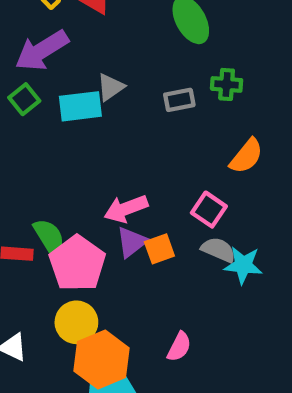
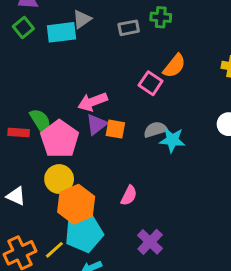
pink square: (209, 210) -> (151, 83), moved
orange square: (159, 249) -> (115, 129), turned 30
gray semicircle: (218, 250) -> (155, 130), turned -40

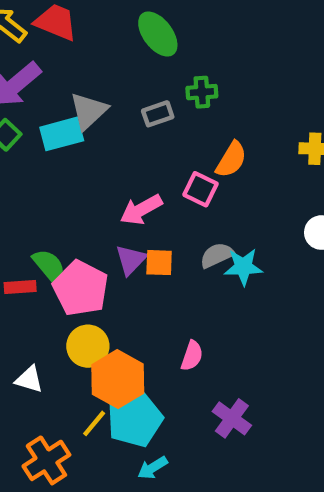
gray triangle: (82, 19) -> (89, 111), size x1.4
pink arrow: (93, 102) -> (141, 210), moved
yellow line: (54, 250) -> (94, 423), moved

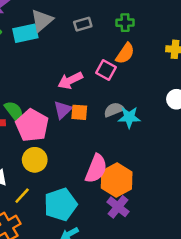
green cross: (202, 92) -> (125, 23), moved
pink semicircle: (192, 356) -> (96, 169), size x1.6
orange hexagon: (118, 379) -> (117, 180), moved
yellow line: (94, 423) -> (22, 196), moved

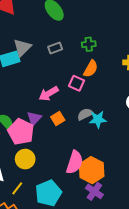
purple triangle: (63, 110) -> (34, 118), moved
orange square: (79, 112) -> (58, 118), turned -32

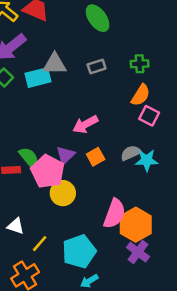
gray triangle: (22, 48) -> (55, 64), turned 42
pink square: (76, 83) -> (149, 116), moved
yellow circle: (25, 159) -> (63, 193), moved

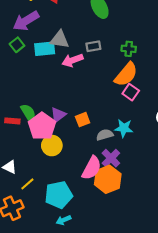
orange semicircle: (141, 95) -> (126, 74), size x1.4
pink arrow: (85, 124) -> (73, 60), moved
gray semicircle: (131, 153) -> (105, 135), moved
purple cross: (138, 252) -> (111, 158), moved

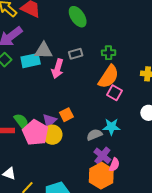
pink arrow: (73, 60) -> (58, 69), turned -48
orange square: (83, 120) -> (66, 115), moved
yellow circle: (52, 146) -> (52, 135), moved
pink semicircle: (92, 168) -> (114, 165), moved, size x0.6

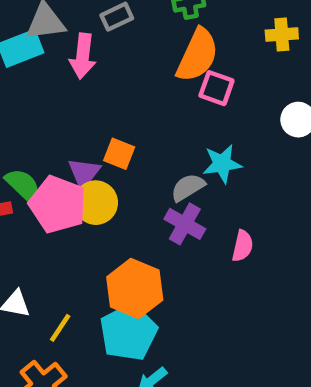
orange square: (66, 115) -> (119, 154), turned -32
purple cross: (102, 156) -> (185, 224), moved
orange hexagon: (101, 176) -> (135, 289), moved

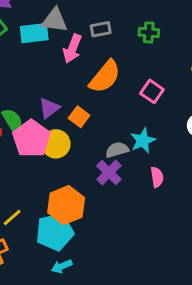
orange semicircle: (197, 55) -> (105, 77), moved
cyan star: (222, 164) -> (143, 141), turned -30
purple triangle: (84, 173) -> (49, 108), moved
pink semicircle: (243, 246) -> (157, 177), moved, turned -36

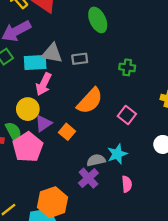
gray rectangle: (101, 29) -> (80, 59), moved
pink arrow: (72, 49) -> (44, 84), moved
yellow circle: (56, 144) -> (28, 109), moved

